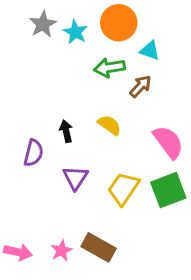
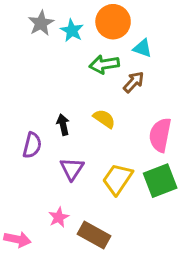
pink semicircle: (168, 142) -> (160, 135), turned -132
pink star: (61, 251) -> (59, 217), moved

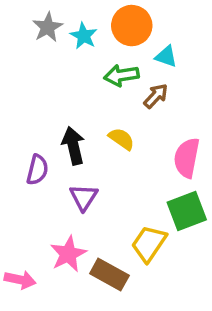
black arrow: (63, 125) -> (73, 146), size x1.5
yellow trapezoid: (117, 179) -> (149, 244), moved
pink star: (59, 217) -> (68, 254), size x1.5

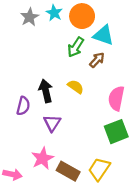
cyan star: (84, 36) -> (54, 13), moved
cyan triangle: (166, 56) -> (103, 35), size x1.5
green arrow: (121, 75) -> (76, 47), turned -48
yellow trapezoid: (149, 244) -> (99, 169), moved

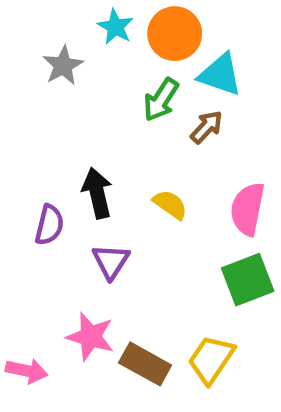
gray star: (30, 17) -> (63, 65), moved
yellow semicircle: (76, 87) -> (170, 204), moved
pink star: (42, 158) -> (90, 337), turned -30

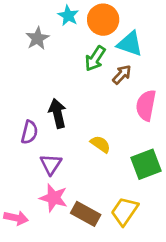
yellow semicircle: (170, 204) -> (100, 144), moved
pink semicircle: (248, 209) -> (146, 105), moved
purple triangle: (111, 261) -> (51, 164), moved

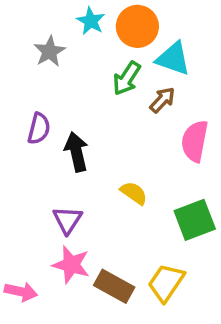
purple semicircle: (29, 132) -> (39, 129), moved

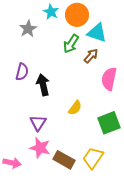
yellow semicircle: (134, 193) -> (75, 108), turned 91

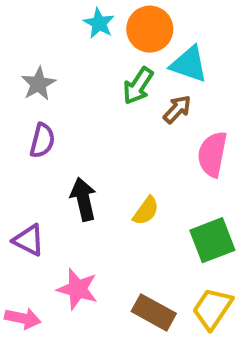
gray star: (28, 29) -> (38, 84), moved
black arrow: (43, 85) -> (83, 199), moved
purple triangle: (38, 123) -> (29, 240), moved, turned -36
yellow trapezoid: (93, 158) -> (212, 309), moved
brown rectangle: (64, 160) -> (154, 312), moved

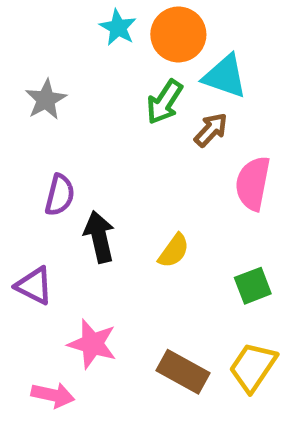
purple semicircle: (42, 140) -> (60, 195), moved
green square: (212, 240) -> (253, 286), size x0.7
pink arrow: (23, 318) -> (53, 395), moved

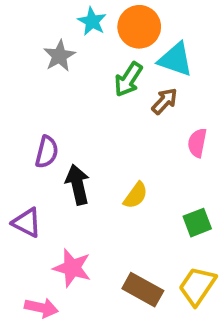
gray star: (46, 100) -> (59, 56), moved
pink semicircle: (253, 183) -> (197, 143), size x0.7

